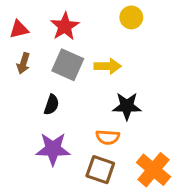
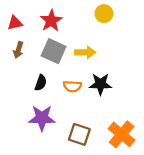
orange semicircle: (108, 137) -> (72, 86), moved

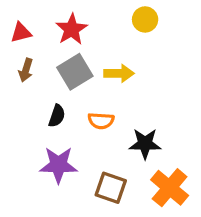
gray square: (54, 51) -> (75, 72), turned 35
black star: (100, 84) -> (145, 144), moved

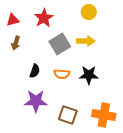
gray square: (75, 72) -> (60, 44), moved
yellow arrow: (119, 73) -> (86, 41), moved
black star: (145, 144) -> (89, 75), moved
orange cross: (170, 188) -> (104, 115), turned -30

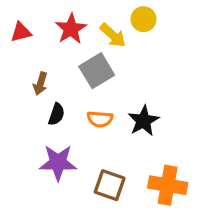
yellow arrow: (86, 41) -> (113, 35), moved, turned 42
brown arrow: (16, 43) -> (40, 84), moved
black star: (89, 75) -> (143, 121), turned -30

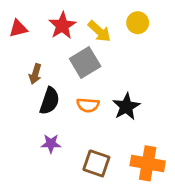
yellow circle: (143, 19) -> (138, 23), moved
black semicircle: (56, 114) -> (50, 101), size x1.4
purple star: (58, 163) -> (51, 144), size x0.6

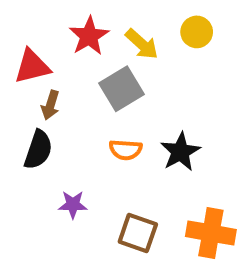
red triangle: (18, 28) -> (32, 66), moved, size x1.4
black semicircle: (50, 101) -> (38, 150), moved

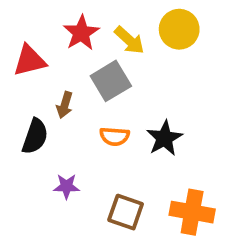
yellow circle: (197, 32) -> (179, 29), size x1.4
brown arrow: (50, 105) -> (65, 105), moved

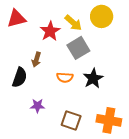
red star: (81, 33) -> (50, 31), moved
red triangle: (30, 61) -> (16, 19), moved
gray square: (111, 81) -> (78, 48), moved

